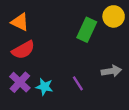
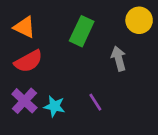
green rectangle: (87, 30) -> (82, 31), moved
gray arrow: (111, 71) -> (119, 59), moved, turned -96

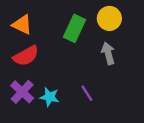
yellow circle: (139, 20) -> (109, 18), moved

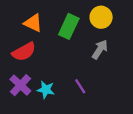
orange triangle: (22, 25) -> (33, 23), moved
gray arrow: (108, 53) -> (100, 49), turned 48

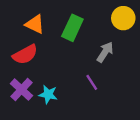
yellow circle: (101, 17) -> (123, 18), moved
purple line: (80, 86) -> (92, 82), moved

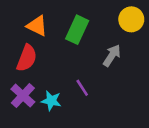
red semicircle: (25, 54) -> (27, 58), turned -40
purple line: (92, 82) -> (82, 88), moved

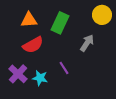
orange triangle: (37, 26) -> (29, 20), turned -30
red semicircle: (27, 58) -> (33, 45), moved, turned 40

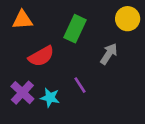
orange triangle: (29, 20) -> (22, 20), moved

